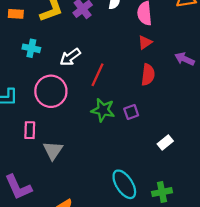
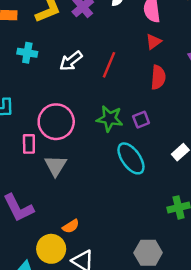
red line: (98, 75) -> (109, 65), moved
pink circle: (51, 91) -> (56, 122), moved
cyan ellipse: (124, 184) -> (131, 158), moved

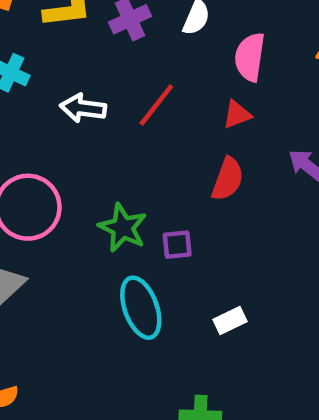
white arrow: (71, 61) -> (83, 108), turned 30
red line: (109, 65) -> (156, 105), moved

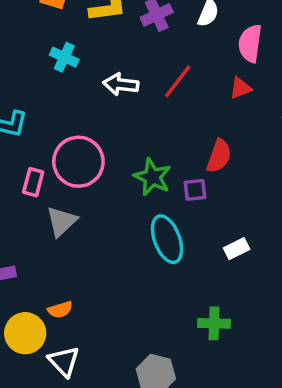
red semicircle: (228, 179) -> (219, 156), moved

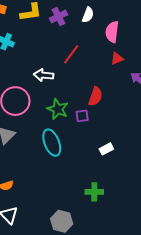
white arrow: (121, 84) -> (44, 75), moved
red triangle: (241, 88) -> (117, 59), moved
cyan ellipse: (167, 239) -> (52, 143), moved

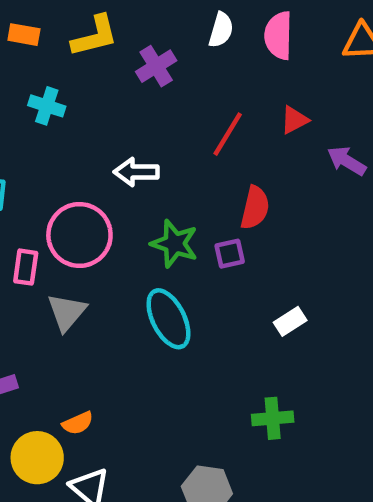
purple cross: (59, 16) -> (156, 66), moved
pink semicircle: (112, 32) -> (278, 36), moved
red line: (71, 54) -> (228, 134), moved

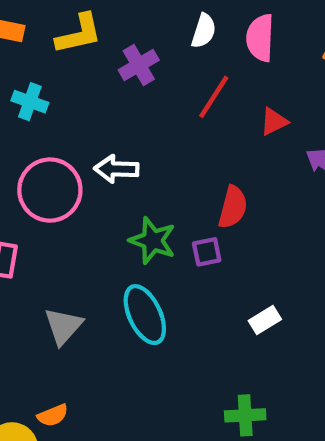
red line: (228, 134) -> (214, 97), moved
pink circle: (79, 235) -> (50, 190), moved
gray triangle: (67, 312) -> (63, 326), moved

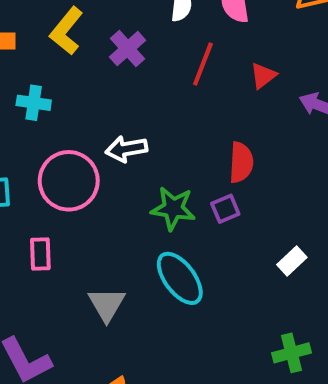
yellow L-shape: (79, 34) -> (66, 31), turned 153

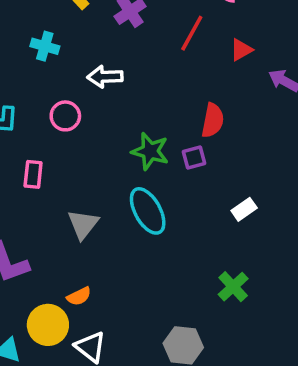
white arrow: (126, 149) -> (105, 77), moved
pink circle: (69, 181) -> (65, 116), size x0.6
green cross: (291, 353) -> (233, 287), turned -36

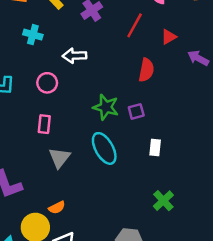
red semicircle: (213, 120) -> (146, 70), moved
pink rectangle: (33, 174) -> (44, 124), moved
white rectangle: (244, 209) -> (155, 147), moved, turned -49

